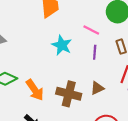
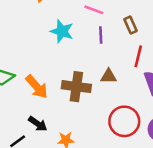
brown triangle: (97, 88) -> (109, 76), turned 32

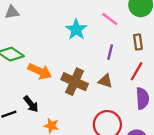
purple line: (101, 35) -> (110, 52), moved
orange arrow: (37, 87) -> (40, 71), turned -40

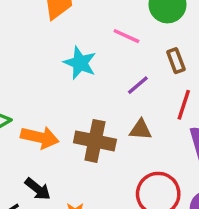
purple line: (110, 52) -> (138, 85), turned 48

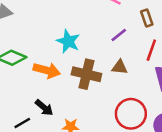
cyan star: (80, 63) -> (68, 41), moved

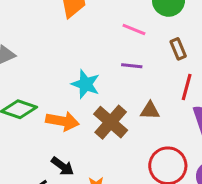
purple line: (119, 35) -> (132, 66), moved, turned 49
brown cross: (86, 74) -> (111, 122), turned 32

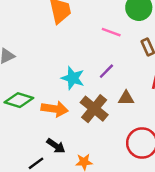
purple line: (132, 66) -> (106, 71), moved, turned -49

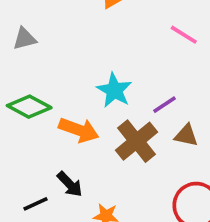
purple line: (106, 71) -> (165, 105), moved

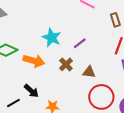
brown triangle: (186, 135) -> (89, 72), moved
brown cross: (137, 141) -> (66, 64), size x0.6

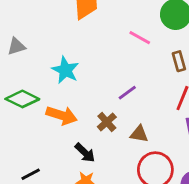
cyan star: (52, 38) -> (65, 70), moved
black arrow: (31, 91) -> (85, 153), moved

